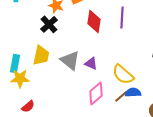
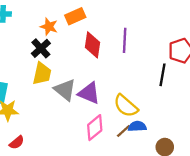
yellow trapezoid: (41, 55) -> (42, 74), moved
purple triangle: (91, 63) -> (89, 93), size x1.5

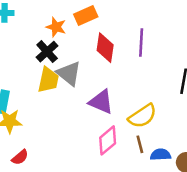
gray triangle: (65, 90) -> (69, 73), moved
yellow semicircle: (126, 106) -> (142, 116), turned -75
blue semicircle: (137, 126) -> (160, 155), moved
brown line: (123, 131) -> (140, 144), turned -63

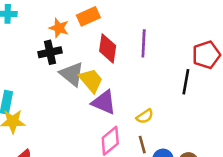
black cross: (47, 52) -> (50, 52), turned 30
yellow trapezoid: (48, 80) -> (91, 80), moved, turned -52
yellow semicircle: (142, 116) -> (145, 116), size x0.6

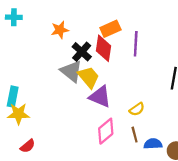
orange rectangle: (88, 16) -> (110, 29), moved
orange star: (59, 28) -> (60, 30), turned -30
black cross: (50, 52) -> (82, 52), moved, turned -36

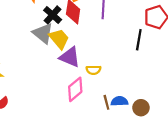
yellow semicircle: (137, 109) -> (94, 70), moved, turned 32
brown line: (135, 135) -> (106, 102), moved

